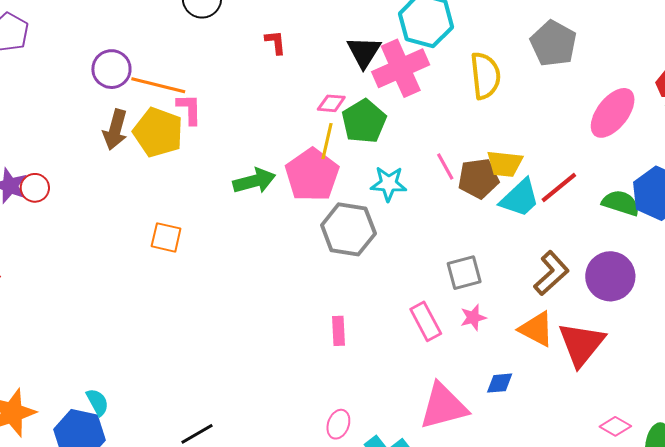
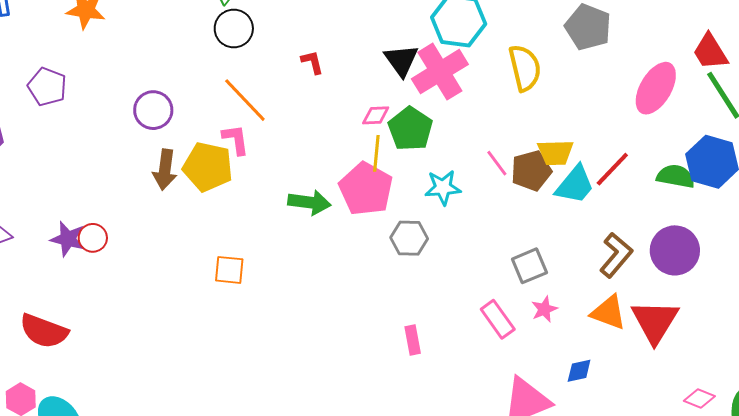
orange line: (158, 85) -> (245, 100), moved, turned 40
green arrow: (254, 181) -> (309, 202), turned 30
gray hexagon: (348, 229) -> (409, 238), size x0.7

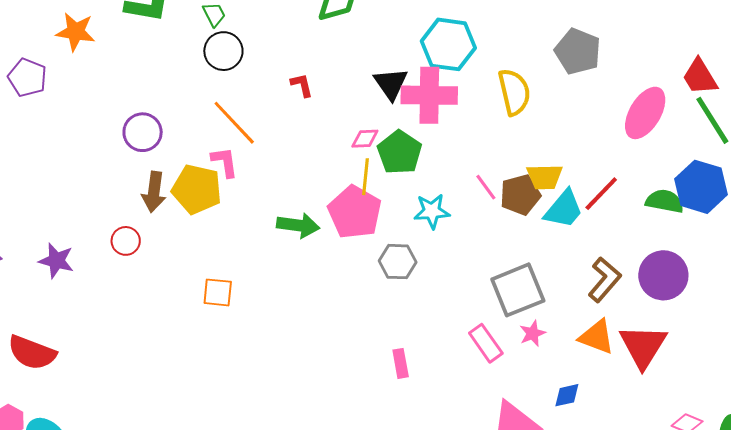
pink cross: (440, 72) -> (429, 95), turned 32
purple pentagon: (47, 87) -> (27, 78), moved
red circle: (93, 238) -> (126, 241), moved
gray square: (529, 266) -> (518, 290), size x1.5

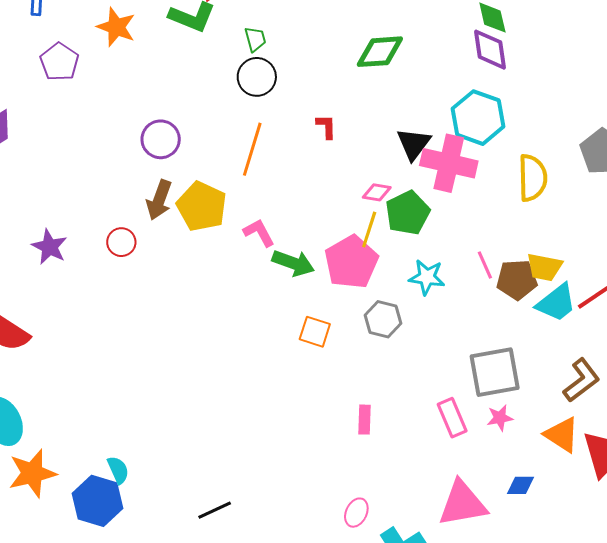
orange line: (234, 123) -> (252, 149), turned 48
pink L-shape: (225, 162) -> (259, 233), moved, turned -32
orange square: (218, 292) -> (315, 332), moved

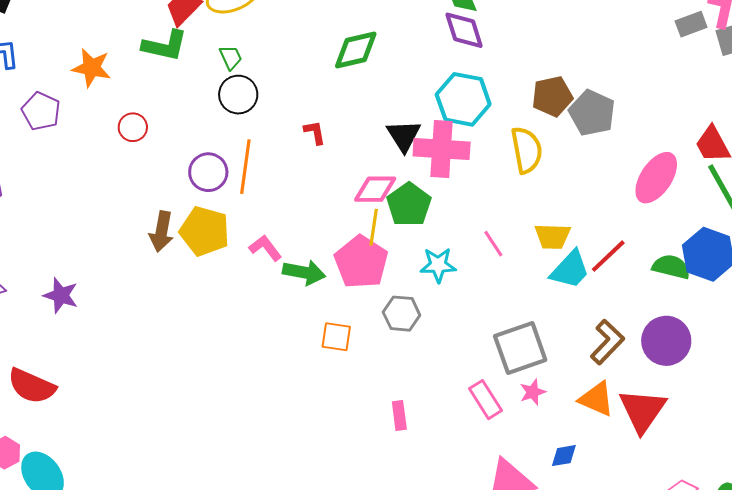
purple circle: (161, 139) -> (208, 172), moved
pink diamond: (377, 192) -> (375, 189), size x1.5
red circle: (121, 242) -> (133, 127), moved
brown pentagon: (517, 280) -> (552, 96), moved

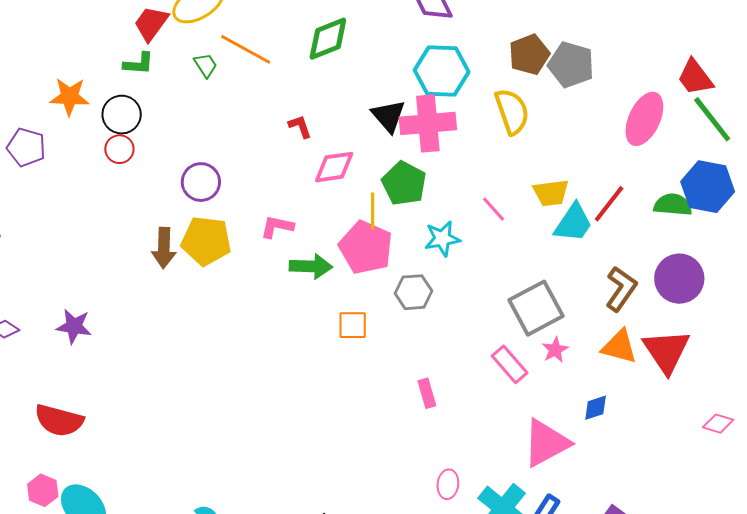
green L-shape: (165, 46) -> (139, 64), size x0.7
black circle: (238, 95) -> (122, 115), moved
orange line: (245, 167) -> (246, 49), moved, turned -60
pink diamond: (375, 189) -> (334, 167), moved
pink L-shape: (265, 248) -> (277, 227), moved, turned -32

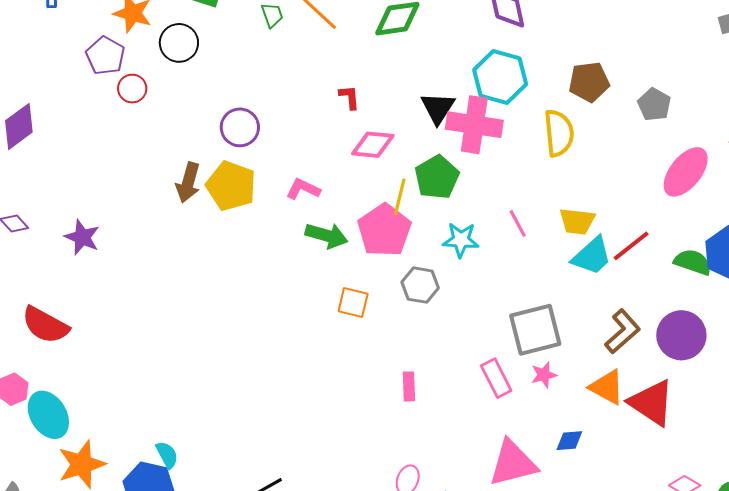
gray pentagon: (571, 65) -> (654, 104), moved, size x0.7
purple pentagon: (26, 147) -> (105, 56), moved
red circle: (119, 149) -> (132, 89), moved
red triangle: (666, 351) -> (652, 403), turned -36

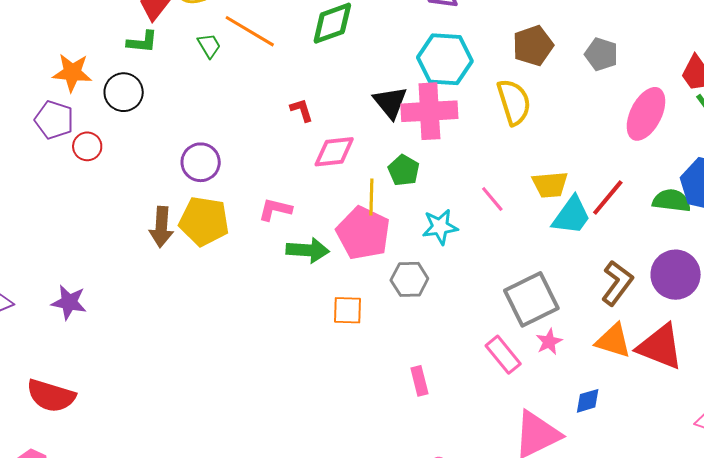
green pentagon: (437, 177) -> (404, 170), size x0.7

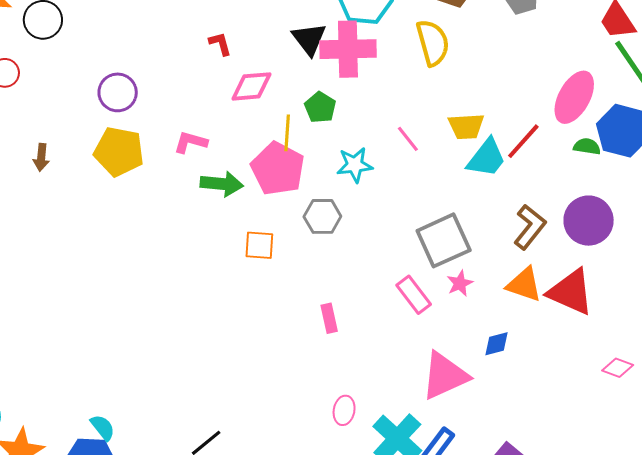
pink ellipse: (646, 114) -> (574, 97), moved
green semicircle: (671, 201) -> (587, 146), size x0.7
brown arrow: (161, 227) -> (41, 157), moved, size x0.7

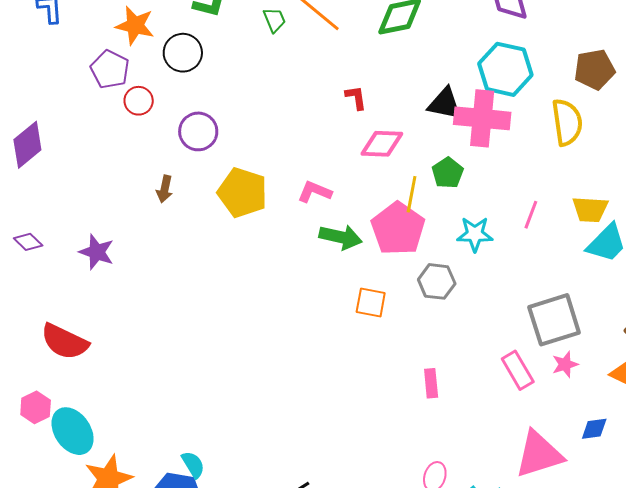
black triangle: (309, 39) -> (445, 104), turned -48
purple circle: (118, 92) -> (198, 131), moved
pink line: (408, 139) -> (531, 215), turned 52

